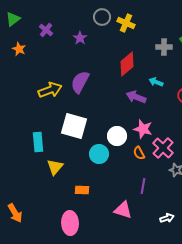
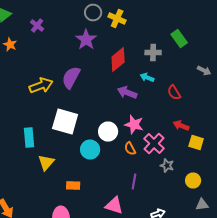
purple star: (80, 38) -> (86, 40), moved, size x1.5
gray cross: (164, 47) -> (153, 52), moved

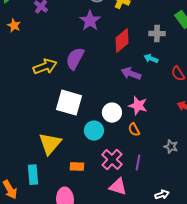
cyan rectangle: (29, 138) -> (33, 175), moved
pink cross: (154, 144) -> (112, 160), moved
yellow triangle: (46, 162) -> (50, 144), size x1.4

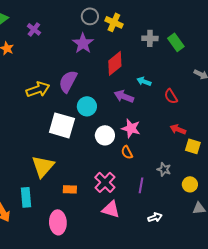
gray cross: (157, 34) -> (150, 38), moved
cyan circle: (94, 131) -> (87, 106), moved
purple line: (138, 163) -> (141, 185), moved

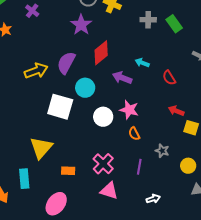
red diamond: (115, 63) -> (101, 53), moved
orange semicircle: (127, 152) -> (134, 134), moved
pink ellipse: (58, 222) -> (56, 204), turned 40

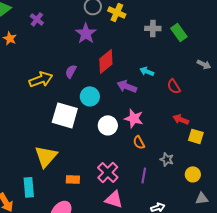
purple semicircle: (66, 63) -> (71, 71), size x0.6

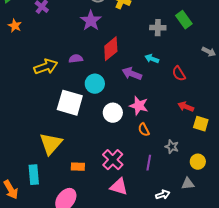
gray cross: (153, 28) -> (158, 28), moved
purple semicircle: (71, 71) -> (76, 59), turned 56
gray triangle: (202, 198) -> (188, 184), moved

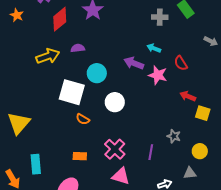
red diamond: (111, 49) -> (60, 19), moved
pink star: (139, 106) -> (158, 75), moved
orange semicircle: (144, 130) -> (83, 119), moved, turned -32
yellow triangle: (51, 144) -> (19, 123), moved

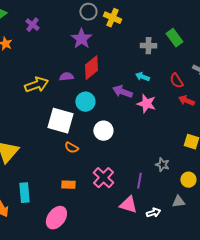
red diamond: (60, 19) -> (91, 68), moved
red semicircle: (181, 63) -> (176, 81), moved
red arrow: (188, 96) -> (186, 101), moved
pink triangle: (121, 176) -> (128, 205), moved

